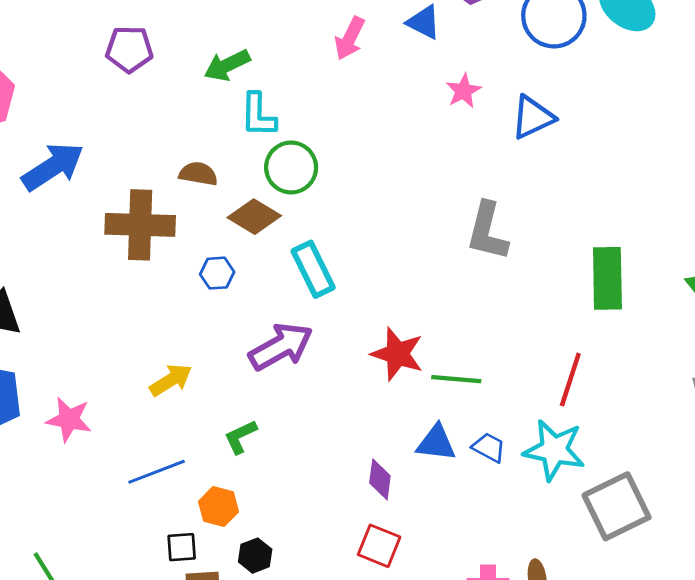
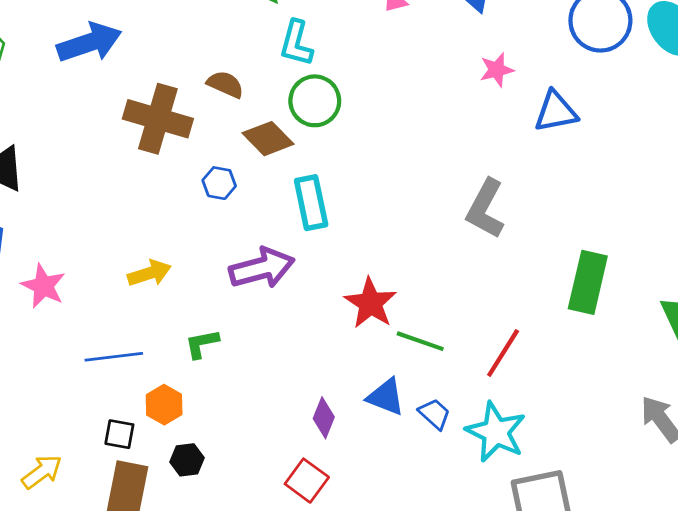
red line: (570, 380) -> (503, 353), moved

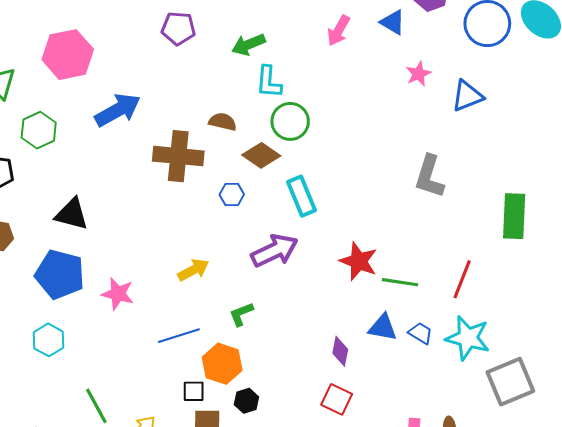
orange hexagon: (164, 405) -> (222, 364), size x1.4

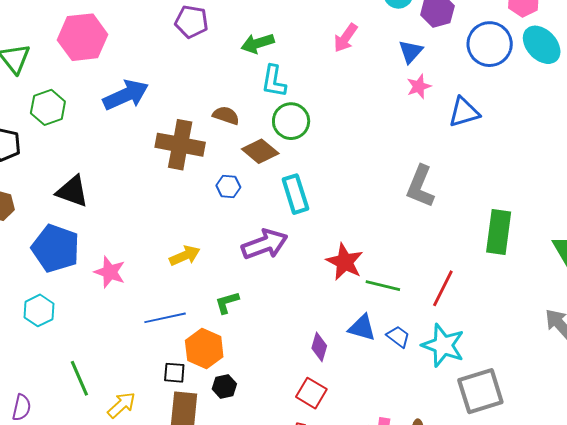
blue triangle: (393, 22) -> (411, 51), moved, turned 36

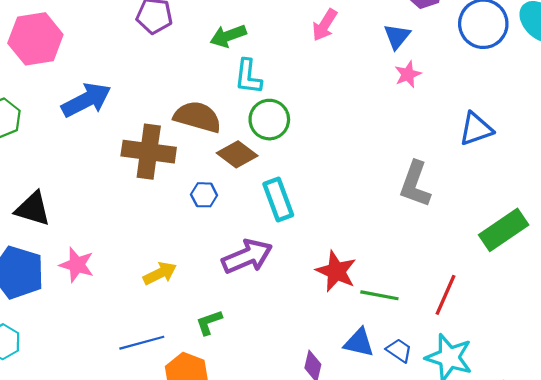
blue triangle: (464, 112) -> (476, 129), moved
brown semicircle: (226, 115) -> (197, 117), size x1.6
green rectangle: (499, 232) -> (504, 230), turned 51
pink star: (110, 272) -> (77, 265), moved

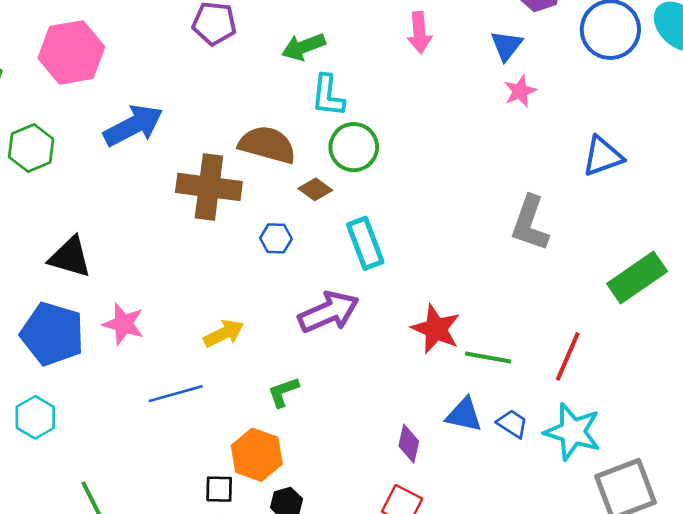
pink arrow: (325, 25) -> (419, 33), turned -36
brown diamond: (237, 154) -> (315, 189), size x0.7
blue line: (142, 343) -> (176, 394), moved

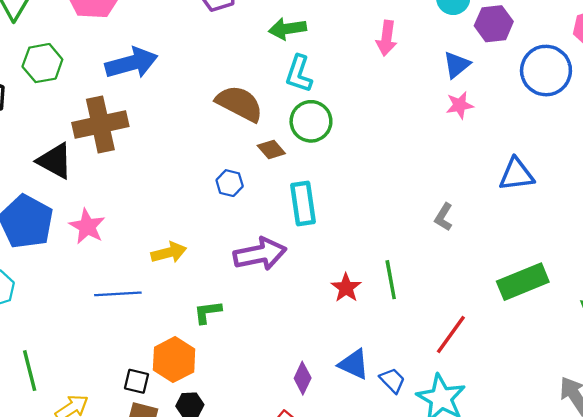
brown cross: (209, 187) -> (100, 124), moved, turned -32
gray L-shape: (530, 223) -> (444, 217), size x0.6
red star: (436, 329) -> (346, 288), size x0.7
green line: (488, 357) -> (391, 280), moved, turned 57

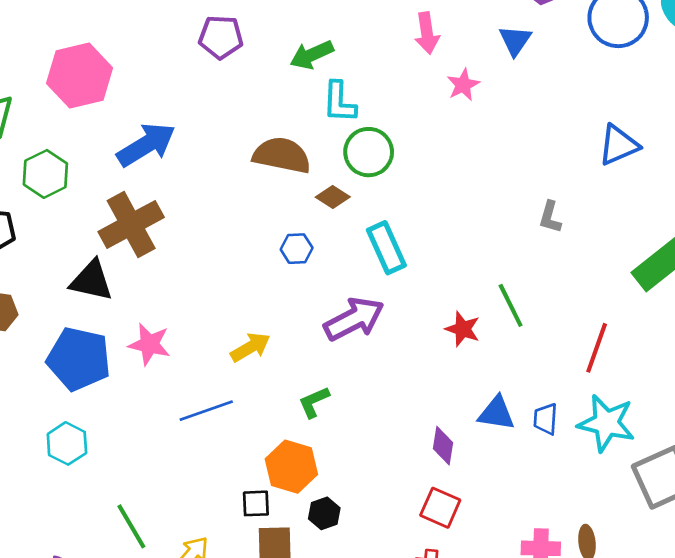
pink star: (460, 105) -> (463, 85), moved
blue trapezoid: (392, 380) -> (545, 419), turned -116

